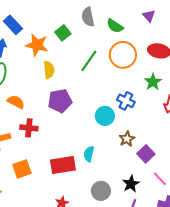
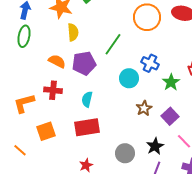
green line: (89, 61) -> (113, 44), moved
green star: (153, 82) -> (171, 82), moved
orange semicircle: (16, 102) -> (57, 61), moved
brown star: (127, 139) -> (144, 108), moved
cyan semicircle: (89, 154) -> (87, 99), moved

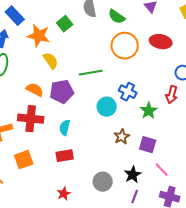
yellow semicircle: (73, 32) -> (51, 61), turned -30
green line: (113, 44) -> (91, 73), turned 45
red cross: (53, 90) -> (31, 119), size x1.4
purple square: (170, 116) -> (148, 145), turned -30
red rectangle: (87, 127) -> (65, 156), size x0.7

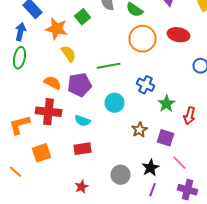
red arrow: (172, 95) -> (190, 116), moved
cyan circle: (107, 107) -> (114, 103), moved
cyan semicircle: (65, 128) -> (82, 121), turned -84

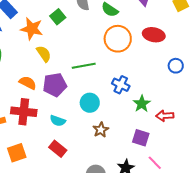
red arrow: (190, 116) -> (165, 116), turned 72
brown star: (140, 130) -> (101, 130), moved
red rectangle: (82, 149) -> (58, 149), turned 48

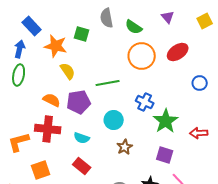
green square: (58, 17) -> (82, 34), turned -35
red ellipse: (154, 35) -> (178, 52), turned -45
green star: (142, 104) -> (166, 121), size x1.4
red arrow: (165, 116) -> (199, 133), moved

